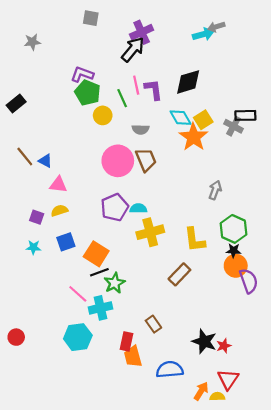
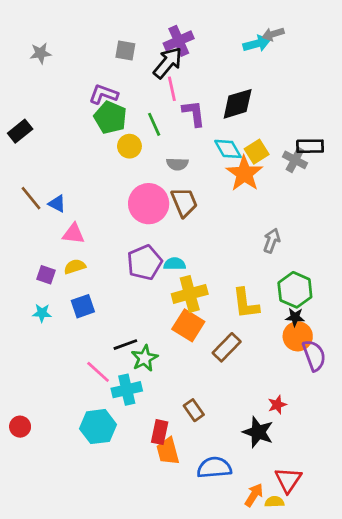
gray square: (91, 18) -> (125, 50), moved
pink line: (136, 85) -> (172, 89), moved
orange square: (96, 254) -> (188, 325), moved
red star: (224, 346) -> (277, 405), moved

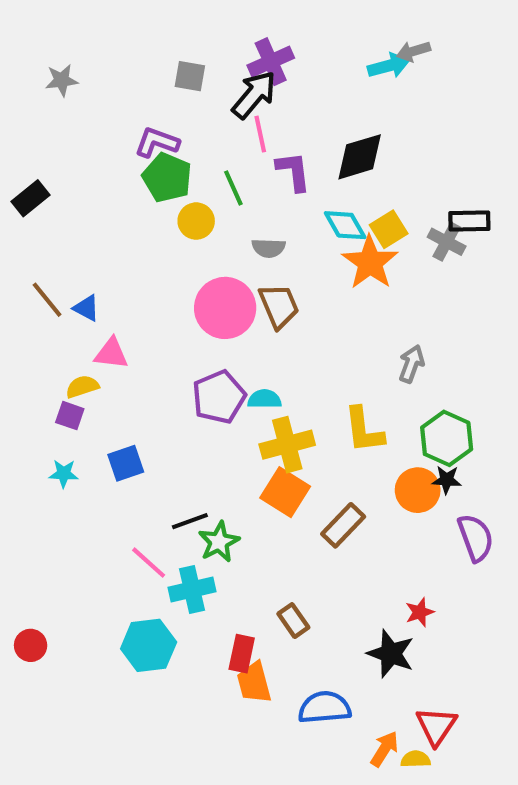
yellow semicircle: (75, 267) -> (82, 387), moved
yellow L-shape: (246, 303) -> (364, 430), moved
orange circle: (298, 336) -> (418, 490), moved

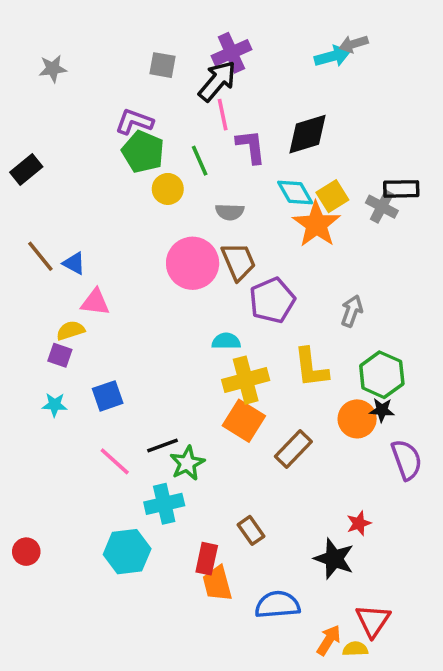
purple pentagon: (219, 397) -> (272, 300), moved
pink line: (149, 563) -> (115, 461), moved

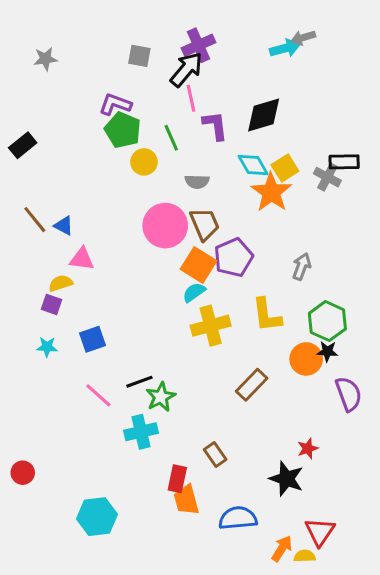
cyan semicircle: (226, 341) -> (194, 292), turned -35
orange square: (244, 421) -> (199, 265), moved
cyan hexagon: (127, 552) -> (97, 517), moved

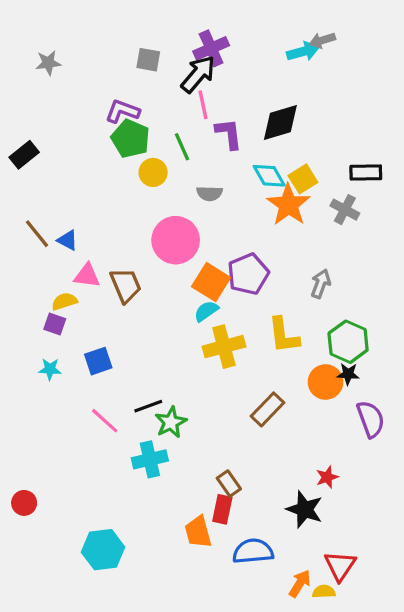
gray cross: (327, 177) -> (345, 210), moved
brown trapezoid: (205, 224) -> (126, 285), moved
red rectangle: (177, 479) -> (222, 509), moved

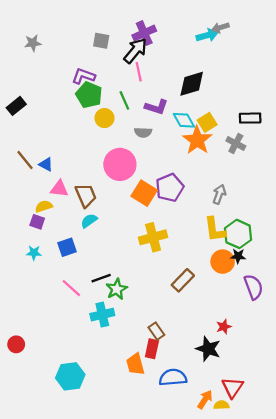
purple L-shape: (229, 134) -> (156, 107), moved, turned 115
cyan semicircle: (206, 311) -> (89, 221), moved
yellow L-shape: (284, 335) -> (215, 230), moved

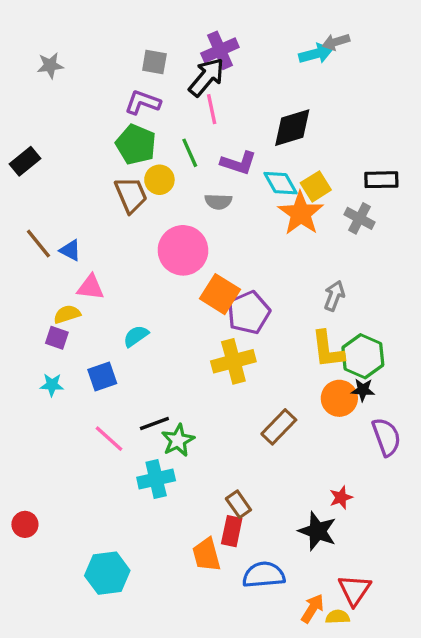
purple L-shape: (84, 76) -> (143, 102), moved
purple pentagon: (170, 188) -> (249, 313), moved
brown trapezoid: (86, 195) -> (131, 195), moved

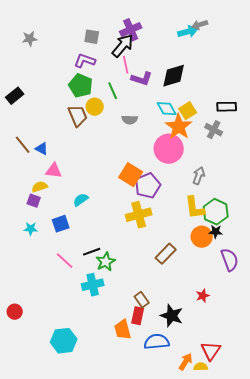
purple L-shape: (238, 163) -> (142, 79), moved
pink circle: (183, 250) -> (169, 149), moved
black star: (317, 531) -> (172, 316), moved

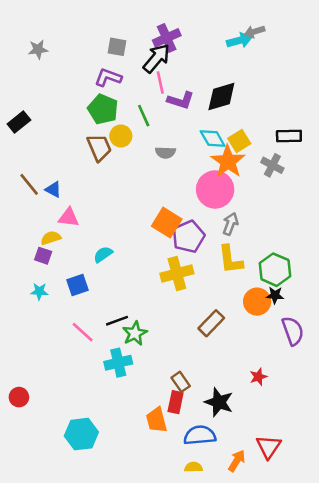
gray arrow: (199, 176) -> (230, 224), moved
yellow L-shape: (195, 208) -> (230, 260), moved
yellow semicircle: (201, 367) -> (193, 467), moved

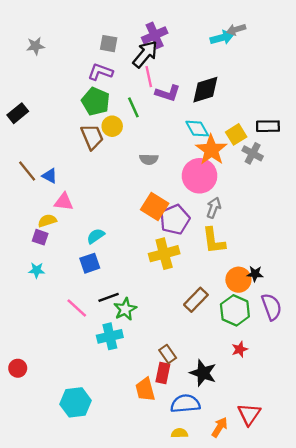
yellow square: (239, 141) -> (236, 134), moved
gray semicircle: (165, 153) -> (149, 159), moved
green hexagon: (275, 270) -> (235, 310), moved
blue square: (78, 285) -> (90, 263), moved

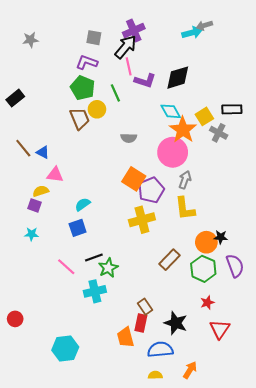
red triangle: (249, 414) -> (220, 329), moved

